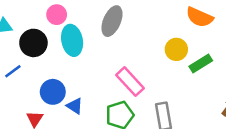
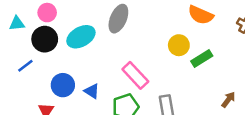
pink circle: (57, 15) -> (47, 13), moved
cyan ellipse: (72, 40) -> (81, 37), turned 72
blue triangle: (75, 106) -> (92, 91), moved

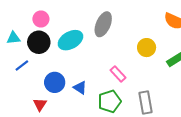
cyan triangle: (17, 23) -> (13, 38), moved
yellow circle: (179, 45) -> (147, 48), moved
pink rectangle: (135, 75) -> (118, 74), size x0.7

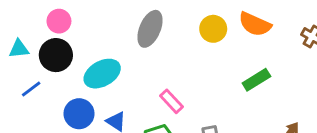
cyan ellipse: (70, 40) -> (102, 74), moved
yellow circle: (147, 48) -> (213, 29), moved

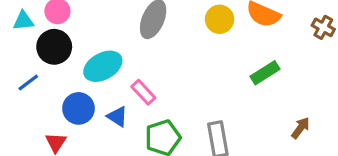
cyan triangle: (19, 49) -> (23, 21), moved
pink rectangle: (172, 101) -> (143, 92), moved

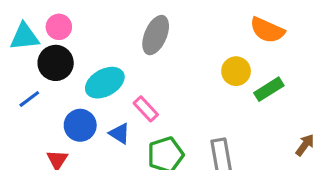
yellow circle: (220, 19) -> (236, 71), moved
cyan triangle: (23, 21) -> (24, 37), size x1.4

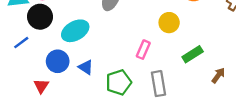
green rectangle: (269, 89) -> (193, 54), moved
pink rectangle: (146, 109) -> (143, 50), moved, turned 66

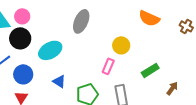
yellow circle: (169, 23) -> (121, 45), moved
blue circle: (58, 61) -> (23, 74), moved

